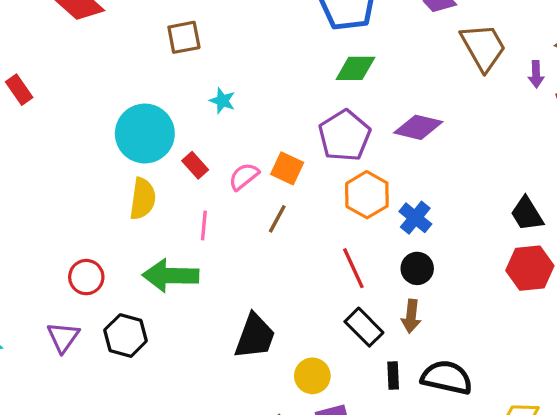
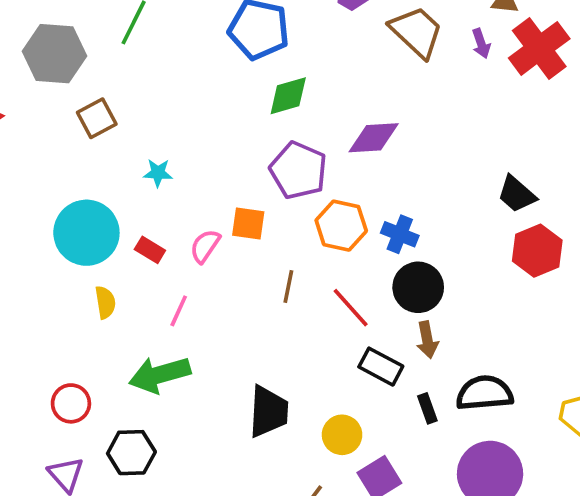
yellow semicircle: (143, 199) -> (105, 302), size x0.7
brown line: (277, 219) -> (288, 287), moved
pink line: (204, 225) -> (179, 311), turned 36
black circle: (417, 268) -> (418, 287), size x1.4

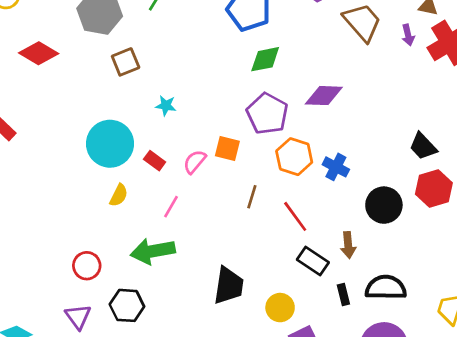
black circle: (418, 287) -> (384, 205), moved
yellow semicircle: (105, 302) -> (119, 195), turned 30

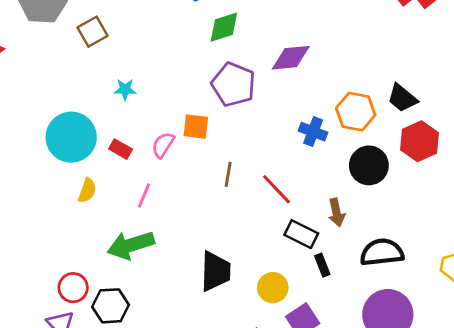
brown square: (126, 62) -> (93, 32), moved
orange hexagon: (294, 157) -> (356, 112), moved
red circle: (87, 266) -> (73, 288), moved
black rectangle: (343, 294) -> (322, 265), moved

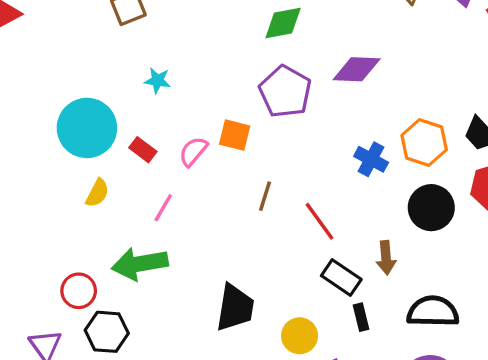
red circle: (73, 288) -> (79, 291), moved

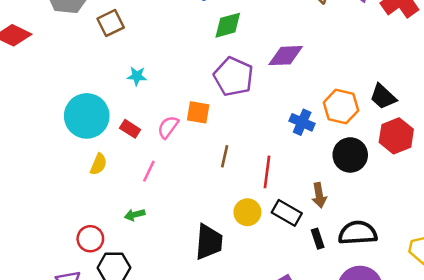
red line: (319, 221) -> (267, 172), turned 48
green arrow: (140, 264) -> (135, 215), size x0.5
black rectangle: (361, 317) -> (318, 239), moved
yellow circle: (300, 336) -> (247, 212), moved

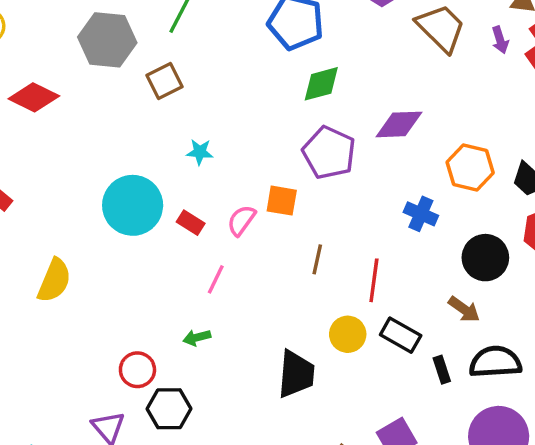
orange hexagon: (341, 106) -> (470, 167), moved
yellow semicircle: (98, 164) -> (54, 280), moved, size x1.5
brown arrow: (319, 195) -> (464, 309), moved, turned -45

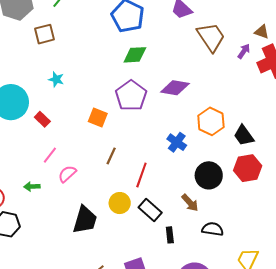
purple arrow: (500, 40) -> (244, 51), turned -140
pink semicircle: (241, 220) -> (67, 174), moved
black semicircle: (495, 362) -> (213, 229), moved, size x0.7

